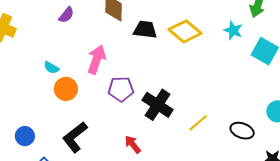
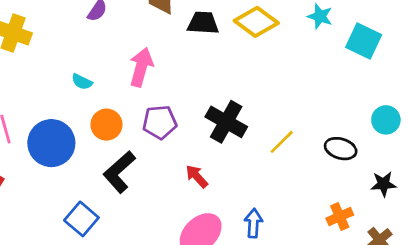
orange circle: (66, 89) -> (106, 125), moved
purple pentagon: (121, 89) -> (160, 122), moved
blue circle: (25, 136) -> (51, 143), moved, size x1.8

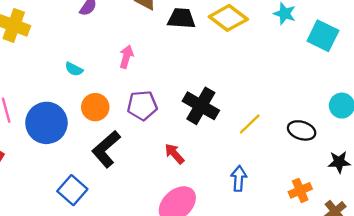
pink arrow: (141, 67) -> (126, 57), size x0.7
blue arrow: (253, 223) -> (239, 178), moved

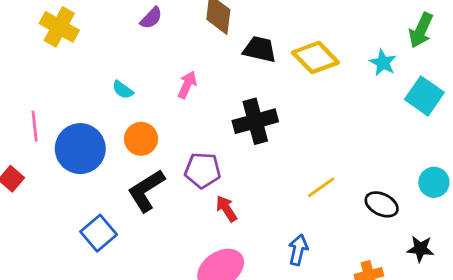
purple pentagon: (142, 105) -> (203, 170), moved
black cross: (201, 106) -> (255, 121), moved, turned 36

